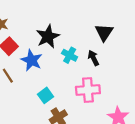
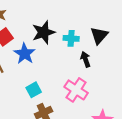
cyan cross: (70, 55) -> (71, 38), moved, turned -32
pink cross: (88, 90) -> (76, 90), turned 30

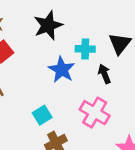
black star: (44, 32) -> (48, 25), moved
blue star: (25, 54) -> (62, 70), moved

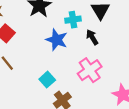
pink cross: (95, 113) -> (90, 70), turned 35

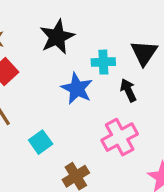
cyan square: (47, 80) -> (41, 142), moved

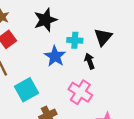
pink cross: (120, 137) -> (80, 92), turned -35
cyan square: (41, 142) -> (27, 90), size x1.5

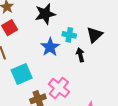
pink cross: (80, 92) -> (59, 88), moved

